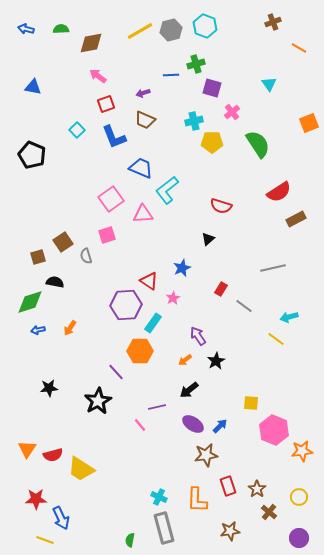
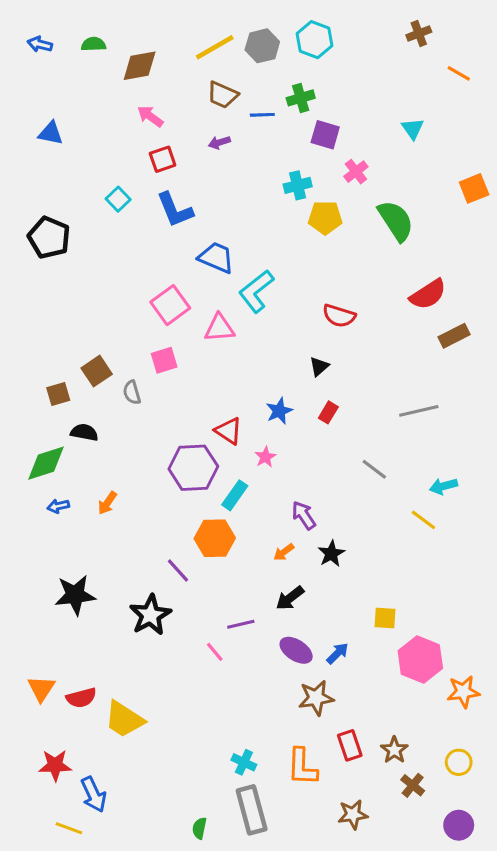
brown trapezoid: (145, 120) -> (222, 95), moved
red rectangle: (221, 289) -> (328, 412), moved
black star: (49, 388) -> (75, 595), size x1.5

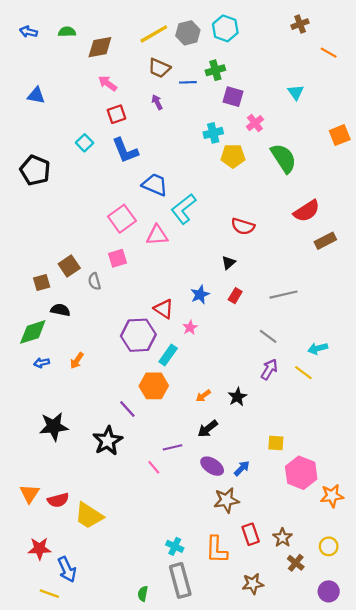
purple arrow: (219, 142) -> (157, 102), turned 80
gray line: (419, 411) -> (284, 295), moved
purple arrow: (304, 515) -> (269, 369), moved, turned 65

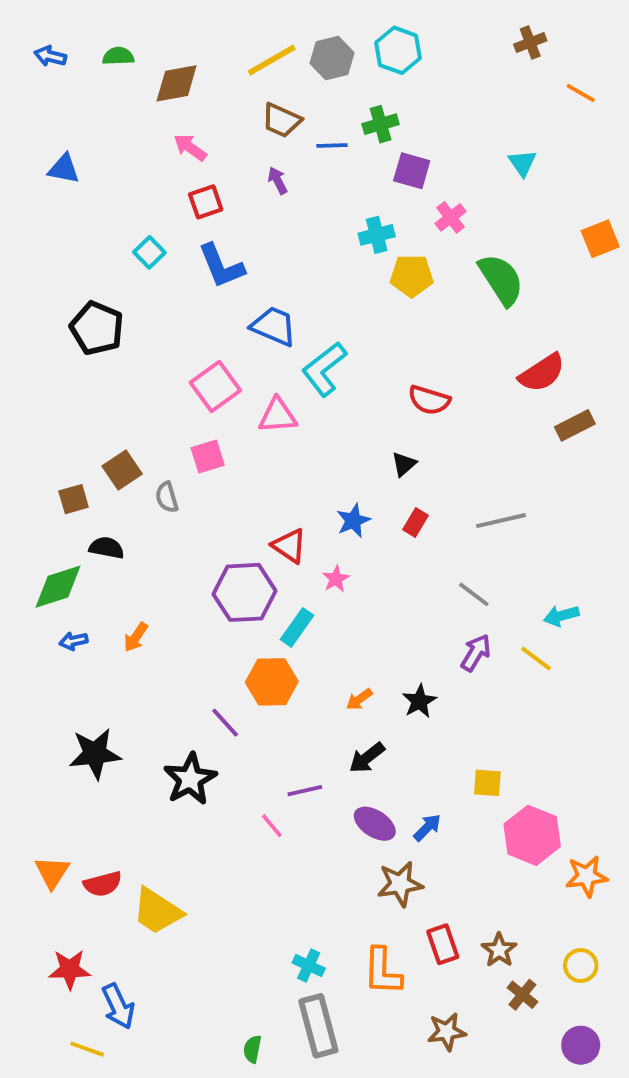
black pentagon: (35, 170) -> (97, 328), moved

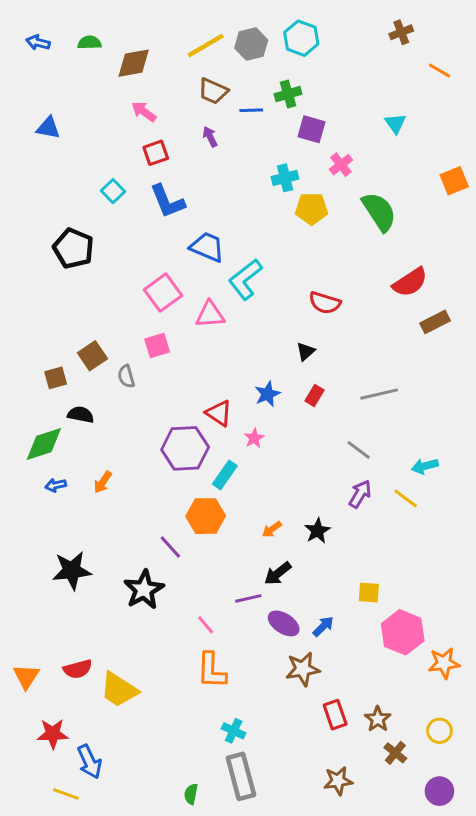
purple line: (305, 791) -> (248, 598), moved
orange triangle: (52, 872) -> (26, 676), moved
orange L-shape: (383, 971) -> (212, 671), moved

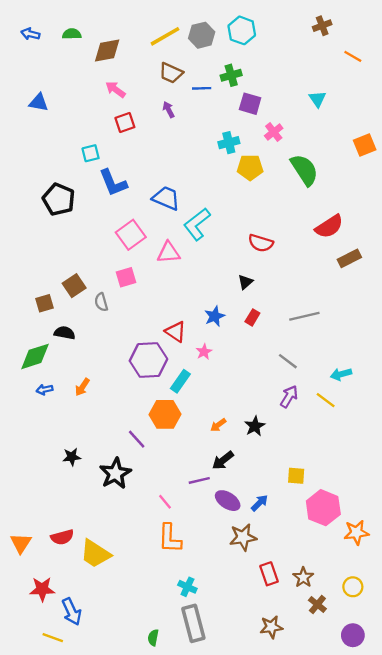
cyan square: (113, 191) -> (91, 153), turned 30
blue L-shape: (167, 201) -> (113, 183), moved
black star: (72, 571) -> (72, 457), moved, size x0.6

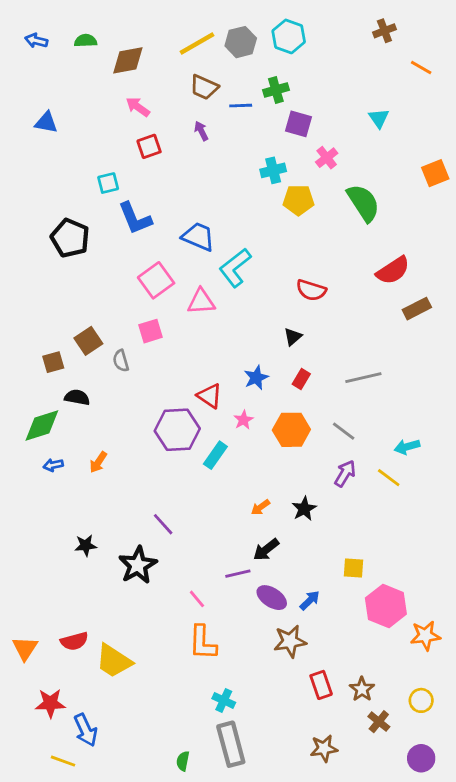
orange hexagon: (165, 414) -> (291, 430), moved

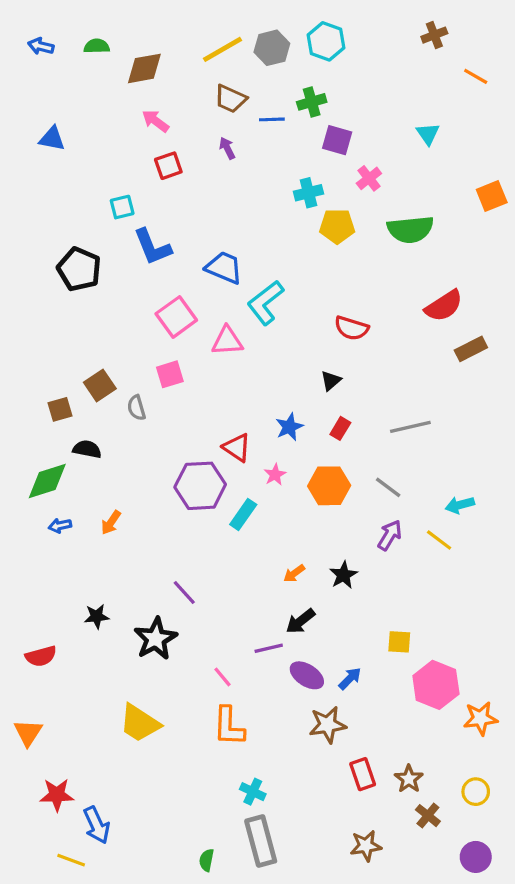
green semicircle: (363, 203) -> (410, 229), turned 117
red semicircle: (74, 641) -> (41, 656), moved
yellow trapezoid: (114, 661) -> (140, 723), moved

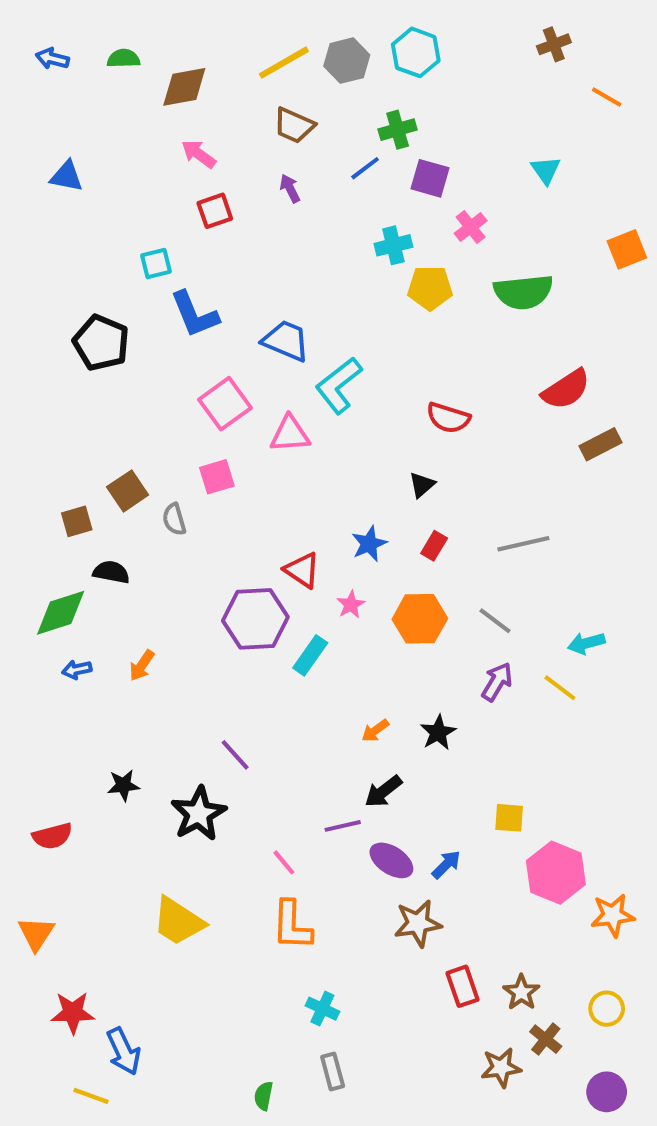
blue line: (272, 119) -> (365, 168), moved, turned -35
gray rectangle: (261, 841) -> (333, 1072), size x0.6
brown star: (366, 846) -> (501, 1067), moved

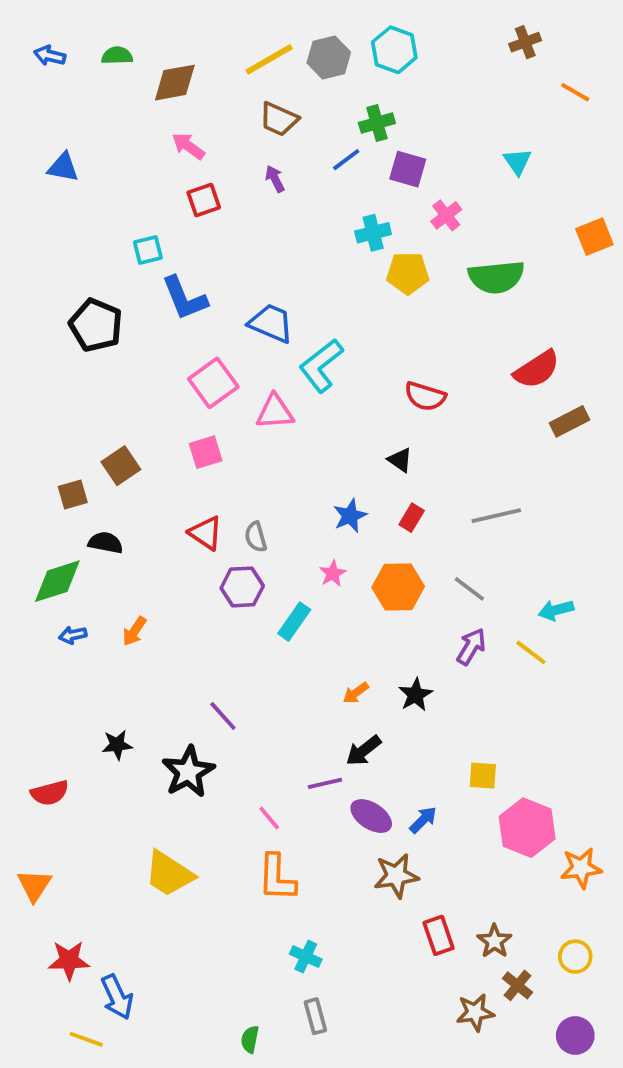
black triangle: (422, 485) -> (400, 460), turned -44
gray semicircle: (174, 519) -> (256, 537), moved
red triangle: (302, 570) -> (206, 533), moved
purple hexagon: (255, 619) -> (242, 587), size x0.7

